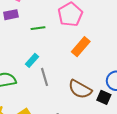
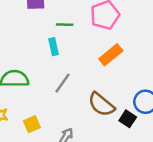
cyan rectangle: (32, 60) -> (53, 47), moved, turned -64
gray line: (45, 77) -> (62, 83), turned 42

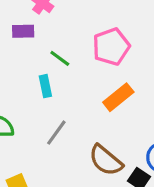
green line: (65, 25) -> (60, 58), turned 35

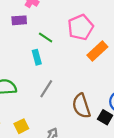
orange rectangle: (118, 97) -> (97, 51), moved
brown semicircle: (106, 160) -> (81, 106), turned 35

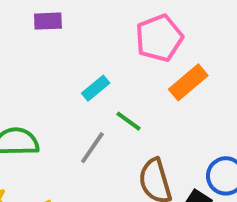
green line: (46, 37) -> (128, 121), moved
cyan rectangle: (37, 57) -> (96, 88), moved, turned 64

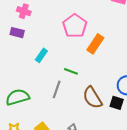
purple rectangle: (48, 21) -> (17, 33), turned 32
cyan rectangle: (96, 88) -> (41, 55), moved

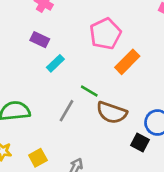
purple rectangle: (17, 33) -> (40, 40), moved
brown semicircle: (92, 98) -> (112, 113), moved, turned -50

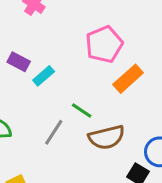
purple rectangle: (40, 40) -> (19, 62), moved
brown semicircle: (112, 113) -> (107, 137), turned -36

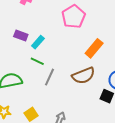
orange rectangle: (128, 79) -> (94, 48), moved
green line: (82, 111) -> (37, 61), moved

